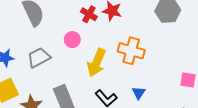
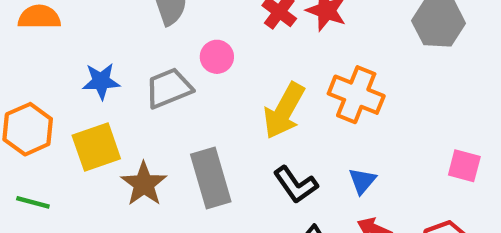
pink circle: (72, 40) -> (217, 57), moved

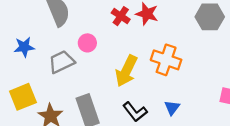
blue star: (101, 81) -> (24, 47), moved

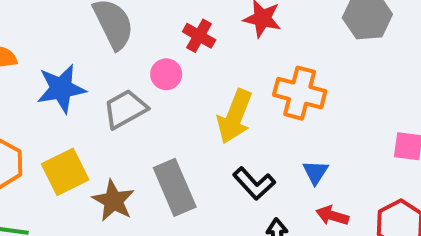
red cross: (121, 16) -> (199, 36), moved
blue star: (24, 47) -> (61, 89), size x1.4

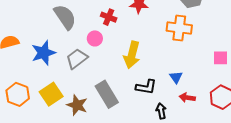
orange cross: (300, 93) -> (179, 28), moved
black L-shape: (254, 184) -> (146, 87), turned -30

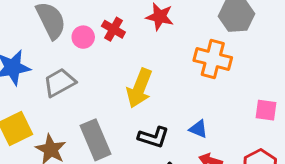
pink circle: (95, 38) -> (83, 37), moved
blue triangle: (176, 77) -> (198, 129), turned -40

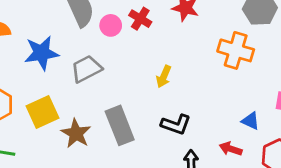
yellow arrow: (139, 88) -> (164, 77), size x0.6
blue triangle: (198, 129) -> (251, 121), moved

